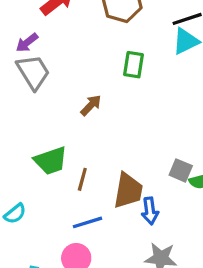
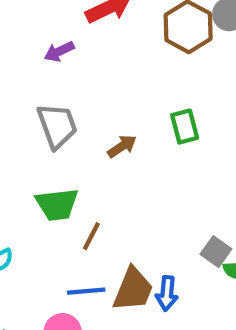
green rectangle: (134, 65) -> (185, 127), moved, turned -36
gray trapezoid: (33, 72) -> (57, 126), moved
brown trapezoid: (128, 191) -> (133, 289), moved

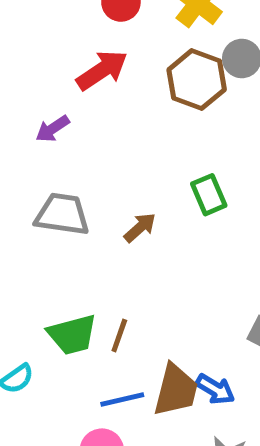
gray trapezoid: (57, 126) -> (62, 214), turned -54
green trapezoid: (57, 204) -> (72, 335), moved
blue arrow: (167, 293) -> (215, 389), turned -56

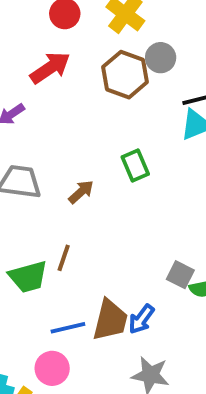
brown line: (119, 336) -> (64, 258), moved
blue arrow: (215, 389) -> (141, 319), turned 96

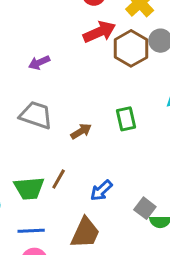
red arrow: (50, 68) -> (99, 32), moved
blue arrow: (141, 319) -> (101, 191), moved
blue line: (68, 328) -> (31, 231), moved

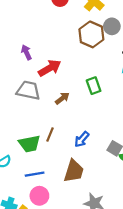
red arrow: (99, 32) -> (50, 68), moved
purple arrow: (39, 63) -> (26, 52), turned 96

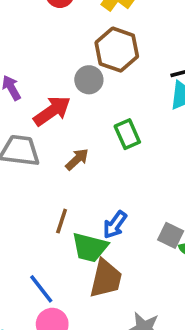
gray circle: (112, 26) -> (89, 80), moved
green trapezoid: (30, 144) -> (90, 247), moved, turned 30
blue line: (35, 174) -> (41, 289), turned 66

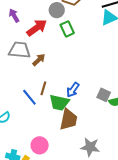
green rectangle: (127, 134) -> (67, 29), moved
brown arrow: (77, 159) -> (39, 60), moved
blue line: (41, 289) -> (29, 97), moved

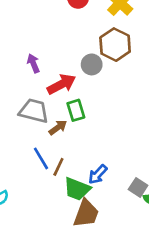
green rectangle: (67, 29) -> (76, 110), moved
blue line: (29, 97) -> (41, 158), moved

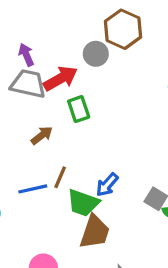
gray trapezoid: (34, 111) -> (28, 84), moved
brown arrow: (58, 128) -> (42, 135), moved
blue line: (41, 158) -> (33, 189), moved, turned -70

